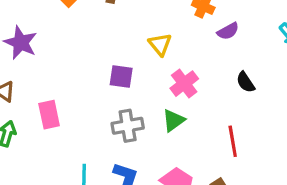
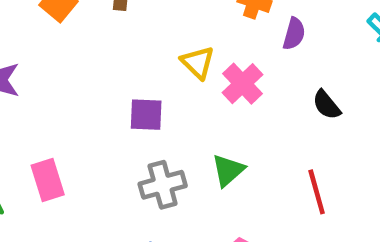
purple semicircle: (228, 31) -> (294, 34), turned -40
pink cross: (184, 84) -> (243, 84), moved

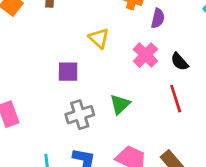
pink cross: (243, 84) -> (145, 55), moved
red line: (317, 192) -> (176, 99), moved

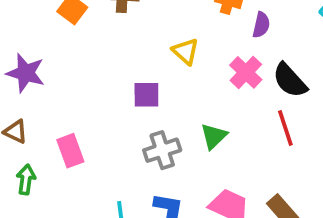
black semicircle: (179, 62) -> (290, 80), size x1.5

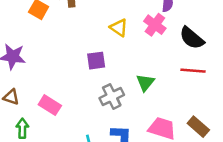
pink cross: (246, 72) -> (155, 25), moved
red line: (285, 128) -> (193, 71), turned -60
pink rectangle: (70, 151) -> (50, 105), turned -30

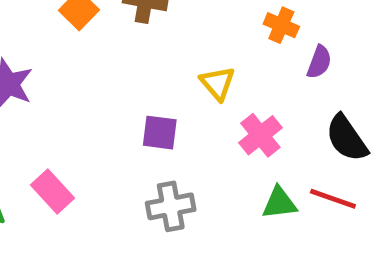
pink cross: (155, 25) -> (260, 135), moved
green triangle: (145, 82) -> (279, 203), moved, turned 30

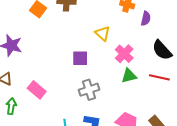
green triangle: (279, 203) -> (129, 76), moved

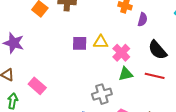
yellow triangle: (103, 33) -> (101, 42), moved, turned -42
purple square: (80, 58) -> (80, 43), moved
gray cross: (89, 90) -> (102, 94), moved

